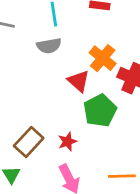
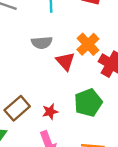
gray semicircle: (49, 46) -> (42, 43), moved
green pentagon: (100, 111) -> (88, 103), moved

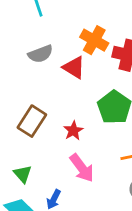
brown rectangle: (17, 108) -> (32, 121), moved

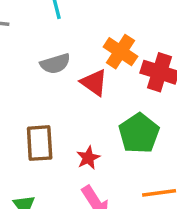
brown rectangle: (32, 121) -> (40, 143), turned -40

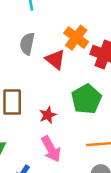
gray semicircle: (55, 64) -> (27, 44), turned 115

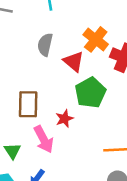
green pentagon: (86, 99) -> (90, 93), moved
pink arrow: (51, 149) -> (44, 139), moved

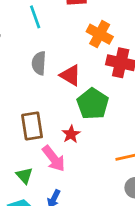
orange cross: (96, 39) -> (100, 34), moved

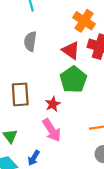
red triangle: (70, 75) -> (71, 50), moved
pink arrow: (54, 159) -> (52, 130), moved

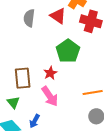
red triangle: (71, 50) -> (58, 16), moved
brown rectangle: (20, 94) -> (23, 78), moved

